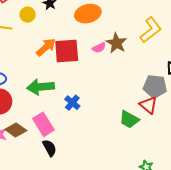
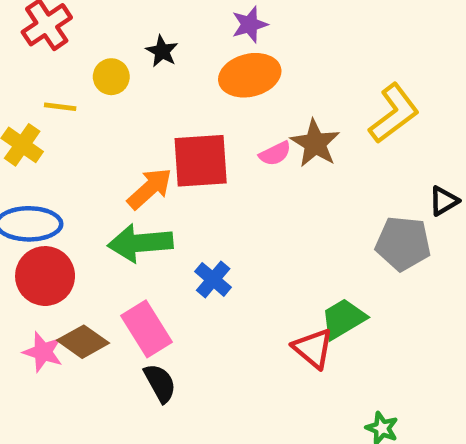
orange arrow: (46, 47) -> (150, 189), moved
red triangle: (148, 105) -> (313, 348), moved
green trapezoid: (129, 119) -> (343, 319), turned 120

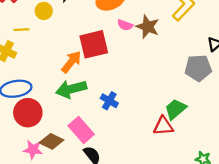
pink semicircle: (275, 154) -> (125, 25), moved, turned 56
red triangle: (313, 348) -> (163, 126), turned -35

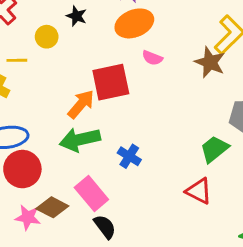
brown star: (148, 27) -> (210, 62), moved
green trapezoid: (175, 109) -> (214, 149), moved
red triangle: (163, 126) -> (199, 191), turned 30

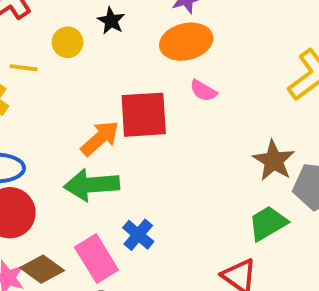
brown star: (210, 62) -> (274, 161), moved
blue cross: (129, 156) -> (138, 235), moved

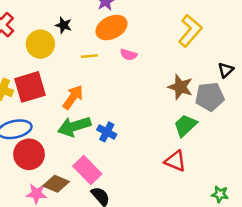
yellow circle: (68, 42) -> (40, 44), size x1.5
yellow line: (24, 68) -> (90, 56), moved
red square: (144, 115) -> (30, 87), moved
blue cross: (138, 235) -> (107, 132), moved

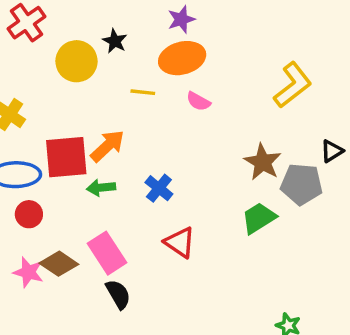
red square: (30, 87) -> (66, 157), moved
green arrow: (74, 126) -> (101, 188), size x0.6
blue cross: (107, 132) -> (159, 188), moved
red circle: (29, 154) -> (29, 214), size x0.6
red triangle: (175, 161) -> (180, 242), moved

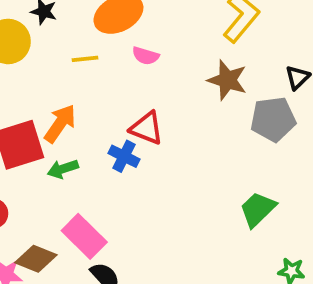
brown star: (263, 162) -> (227, 80), moved
green trapezoid: (259, 218) -> (258, 209), moved
red triangle: (180, 242) -> (147, 128), moved

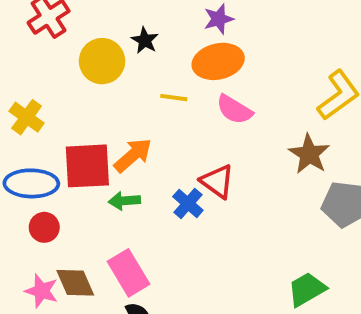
pink semicircle: (146, 56) -> (234, 110), size x1.4
brown diamond: (36, 259) -> (75, 283), turned 30

